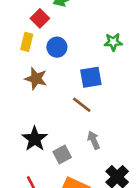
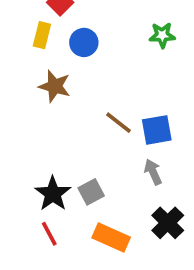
blue square: (91, 77) -> (157, 130), moved
black star: (35, 139) -> (53, 194), moved
gray arrow: (94, 140) -> (153, 172), moved

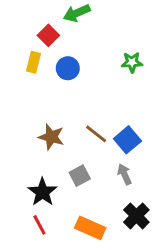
brown star: (55, 86) -> (51, 137), moved
blue square: (157, 130) -> (127, 140), turned -30
gray square: (91, 192) -> (80, 176), moved

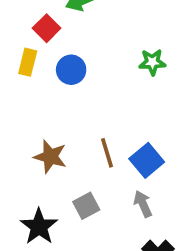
brown line: (96, 134) -> (107, 153), turned 35

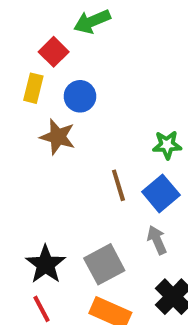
green star: (152, 62) -> (167, 145), moved
brown star: (50, 157) -> (58, 137), moved
gray square: (86, 206) -> (104, 264), moved, size x1.4

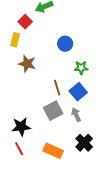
blue circle: (80, 96) -> (65, 44), moved
black star: (46, 264) -> (21, 127), turned 30
gray square: (104, 264) -> (53, 111), moved

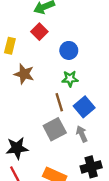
red square: (25, 22) -> (39, 32), moved
green star: (81, 68) -> (70, 79), moved
black cross: (84, 143) -> (91, 167), turned 30

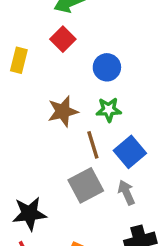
brown star: (24, 74) -> (63, 111), moved, turned -30

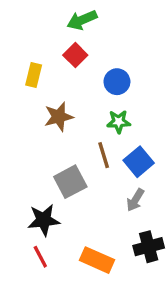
brown star: (63, 111) -> (59, 117), moved
gray square: (86, 185) -> (70, 182), moved
gray arrow: (126, 192) -> (135, 200), turned -125

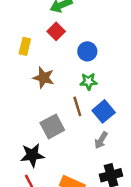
brown star: (59, 117) -> (44, 78), turned 30

